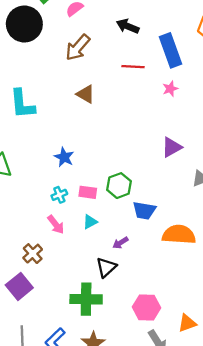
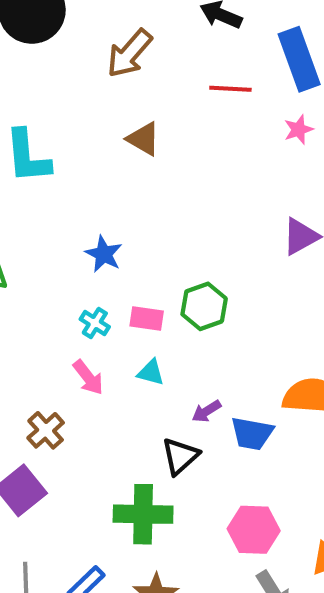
cyan cross: (59, 195) -> (95, 323), turned -35
blue trapezoid: (144, 210) -> (252, 433), moved
cyan triangle: (90, 222) -> (151, 373), turned 42

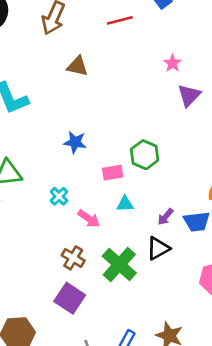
pink star: (299, 130) -> (172, 63), moved
cyan cross: (95, 323) -> (59, 196), moved, turned 30
black triangle: (180, 456) -> (158, 248), turned 30
green cross: (143, 514) -> (119, 265), moved, turned -32

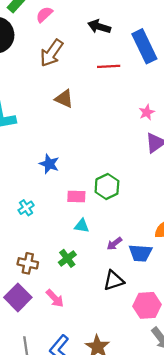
pink arrow: (89, 219) -> (55, 298), moved
black triangle: (158, 248) -> (114, 281), moved
brown cross: (73, 258) -> (28, 263), turned -30
green cross: (119, 265) -> (67, 258), moved, size x0.6

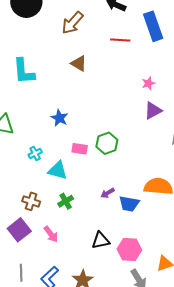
cyan triangle: (82, 226) -> (58, 170), moved, size x1.5
black triangle: (114, 281) -> (101, 241), moved

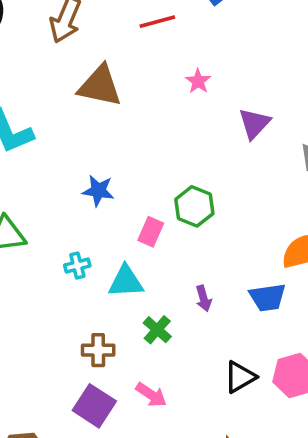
brown triangle: (79, 63) -> (100, 86), size x1.5
pink star: (148, 83) -> (198, 81), moved
pink rectangle: (80, 149) -> (151, 232), turned -56
cyan cross: (35, 153) -> (77, 266), turned 32
purple arrow: (108, 193) -> (204, 298), moved, turned -56

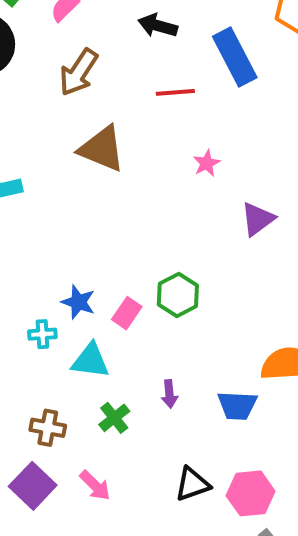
blue star: (98, 191) -> (78, 302), moved

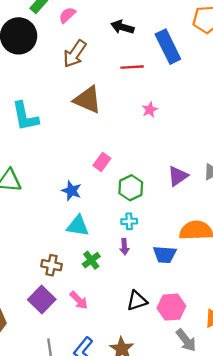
purple triangle: (258, 219) -> (178, 176), moved
pink rectangle: (127, 313) -> (102, 162), moved
cyan cross: (42, 334) -> (129, 221), moved

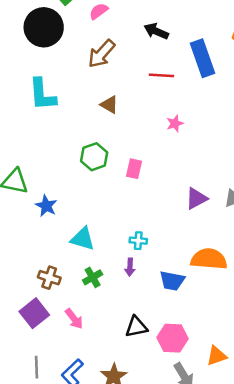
brown triangle: (87, 100) -> (109, 105), size x0.6
cyan L-shape: (25, 116) -> (42, 94), moved
pink rectangle: (102, 162) -> (134, 169), moved, turned -30
green hexagon: (131, 188) -> (94, 157), moved
blue star: (71, 191) -> (46, 206), moved

